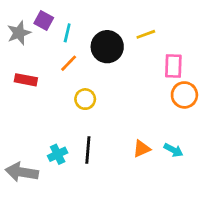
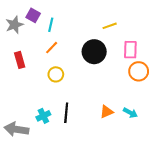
black circle: (107, 47) -> (94, 52), moved
red rectangle: (26, 80) -> (20, 60), turned 63
yellow circle: (85, 99) -> (56, 74), moved

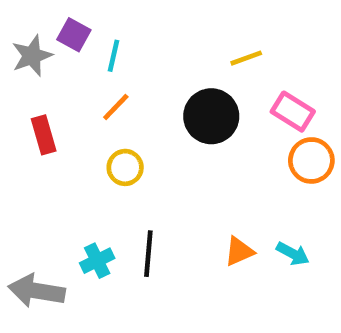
pink rectangle: (130, 50) -> (293, 112), turned -60

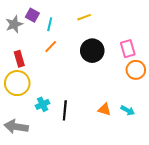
yellow line: (246, 58) -> (84, 17), moved
pink rectangle: (293, 112) -> (128, 49), turned 42
yellow circle: (125, 167) -> (17, 83), moved, size x1.6
orange triangle: (239, 251) -> (104, 109), turned 40
cyan cross: (97, 261) -> (43, 104), moved

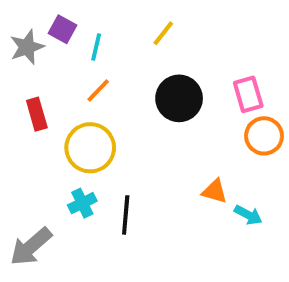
yellow line: (84, 17) -> (163, 33), turned -32
yellow circle: (17, 83) -> (90, 148), moved
orange triangle: (104, 109) -> (215, 191), moved
gray arrow: (16, 127) -> (31, 247), turned -50

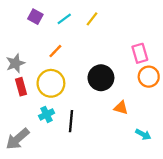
gray star: (27, 47) -> (15, 63), moved
cyan line: (96, 47) -> (64, 19), moved, turned 40
black circle: (179, 98) -> (101, 78), moved
red rectangle: (37, 114) -> (21, 87), moved
cyan arrow: (248, 215) -> (143, 134), moved

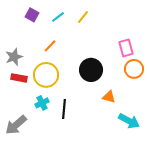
red rectangle: (21, 87) -> (19, 78), turned -63
cyan arrow: (143, 134) -> (129, 121), size x1.5

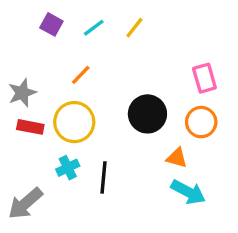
orange circle: (134, 69) -> (201, 122), moved
cyan arrow: (129, 121) -> (188, 192), moved

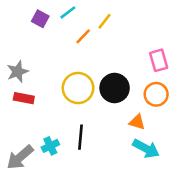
cyan line: (94, 28) -> (68, 12), moved
orange line: (81, 75) -> (83, 36), moved
yellow circle: (74, 122) -> (78, 88), moved
cyan cross: (68, 168) -> (50, 146), moved

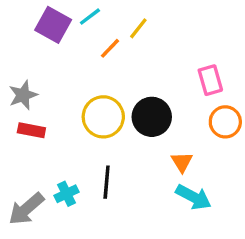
purple square: (40, 19) -> (53, 25), size x1.5
orange circle: (156, 94) -> (225, 122), moved
orange triangle: (137, 122) -> (182, 162), turned 42

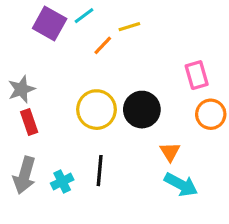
yellow line: (138, 28) -> (129, 27), turned 35
red rectangle: (31, 130) -> (29, 122), turned 60
gray arrow: (26, 209) -> (25, 175), moved, turned -33

